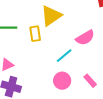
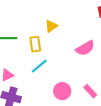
yellow triangle: (51, 16) -> (51, 26), size x0.6
cyan line: (64, 56) -> (39, 66), moved

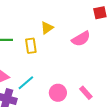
pink semicircle: (85, 48) -> (81, 39), moved
cyan line: (39, 66) -> (26, 83), moved

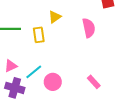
pink semicircle: (81, 39) -> (89, 28), turned -72
pink circle: (58, 93) -> (53, 82), moved

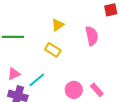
yellow rectangle: (39, 35) -> (53, 50), moved, turned -49
pink circle: (53, 82) -> (74, 90), moved

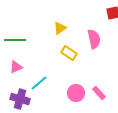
yellow rectangle: (53, 50) -> (69, 53), moved
pink triangle: (14, 74) -> (16, 67), moved

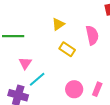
pink triangle: (16, 67) -> (25, 63), moved, turned -32
pink rectangle: (99, 93) -> (97, 89), turned 64

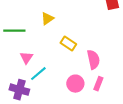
yellow triangle: (58, 24) -> (47, 19), moved
pink semicircle: (92, 35) -> (93, 60), moved

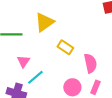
yellow triangle: (47, 19) -> (44, 22), size x1.5

